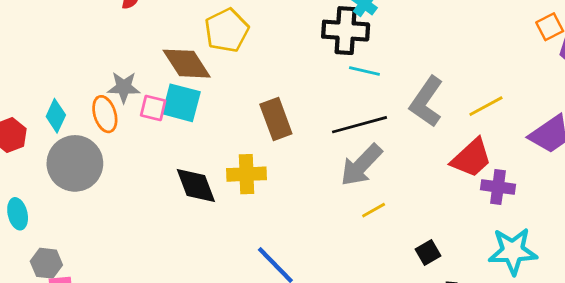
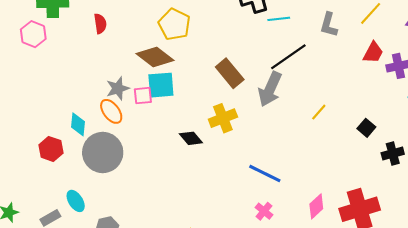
gray L-shape: (427, 102) -> (329, 25), size x0.7
red trapezoid: (471, 158) -> (373, 53), size x0.7
gray arrow: (361, 165) -> (270, 89), moved
black diamond: (196, 186) -> (191, 138), size x0.7

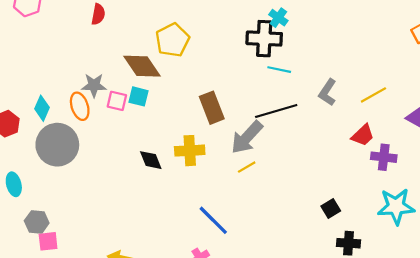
cyan square: (161, 85) -> (138, 96), size x0.7
yellow line: (319, 112) -> (247, 167), moved

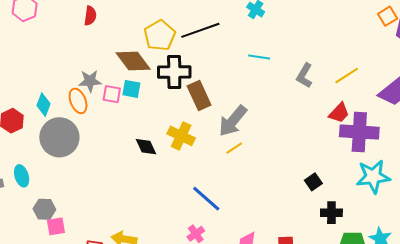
black cross: (264, 39) -> (174, 72), moved
black line: (276, 111) -> (200, 30), moved
yellow cross: (190, 151) -> (181, 136), turned 32
purple cross: (384, 157) -> (359, 132), size x1.6

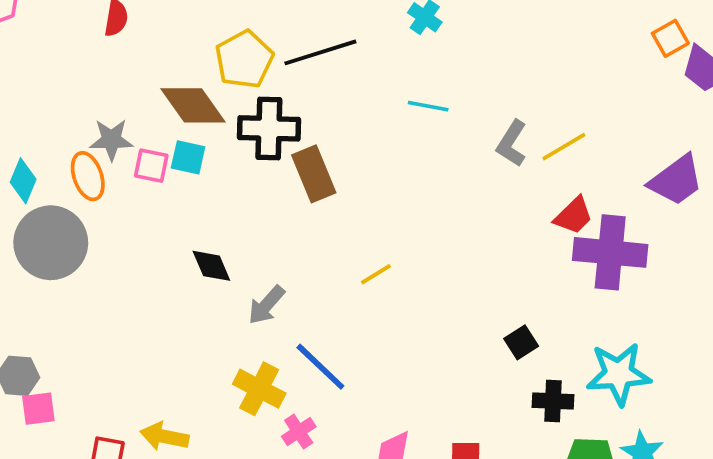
yellow line: (347, 76) -> (564, 147), moved
gray arrow: (233, 121) -> (266, 305), moved, size x0.7
yellow cross: (181, 136) -> (259, 389), moved
cyan star: (373, 177) -> (619, 374), moved

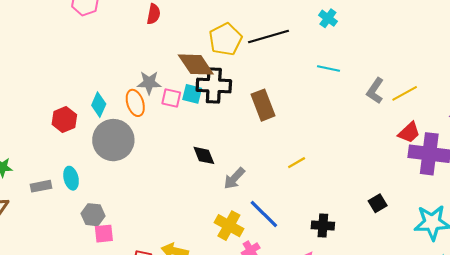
black cross: (269, 128) -> (214, 85), moved
black cross: (553, 401) -> (323, 226), moved

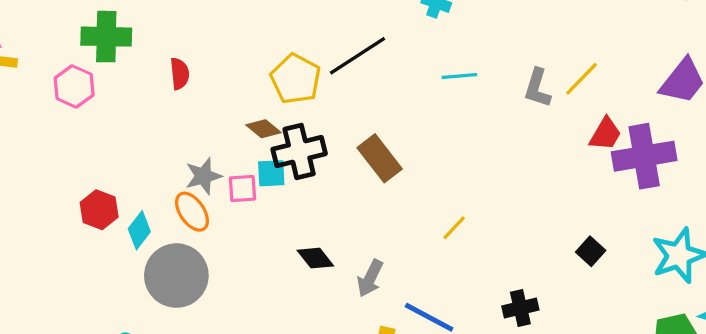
brown diamond: (196, 65) -> (263, 129), size x0.6
cyan diamond: (99, 105) -> (139, 230), turned 30
red hexagon: (64, 119) -> (99, 210), moved

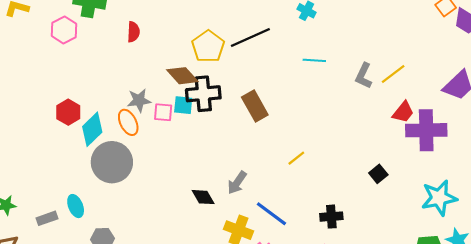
brown diamond: (263, 129) -> (182, 76), size x1.4
cyan diamond: (139, 230) -> (92, 129), size x1.4
black square: (591, 251) -> (378, 174), moved
black diamond: (315, 258) -> (203, 197), moved

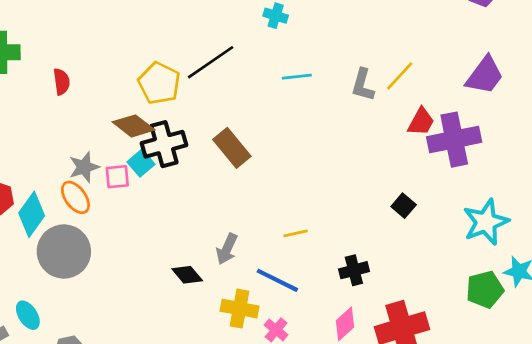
cyan square: (183, 105) -> (141, 163), turned -36
yellow line: (296, 158) -> (296, 233), moved, turned 36

